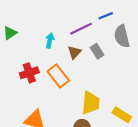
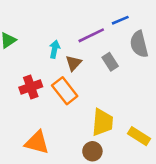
brown triangle: (74, 52) -> (74, 63), moved

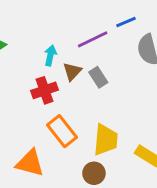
gray rectangle: (110, 62) -> (98, 77), moved
red cross: (31, 87) -> (45, 90), moved
orange rectangle: (65, 91) -> (62, 131), moved

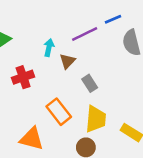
gray rectangle: (98, 77) -> (90, 83), moved
red cross: (45, 90) -> (23, 77), moved

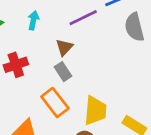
cyan arrow: (49, 48) -> (33, 20), moved
gray rectangle: (90, 83) -> (63, 72), moved

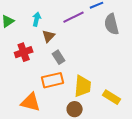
brown triangle: (64, 47) -> (49, 36), moved
orange rectangle: (55, 103) -> (53, 80), turned -65

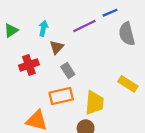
yellow rectangle: (112, 97) -> (128, 84), moved

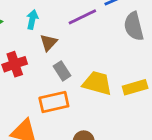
yellow rectangle: (128, 84) -> (135, 87), turned -48
yellow trapezoid: (94, 103) -> (97, 83), moved, turned -80

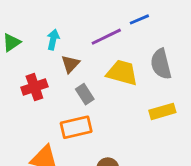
gray semicircle: (134, 26) -> (161, 64), moved
yellow trapezoid: (97, 83) -> (122, 73), moved

